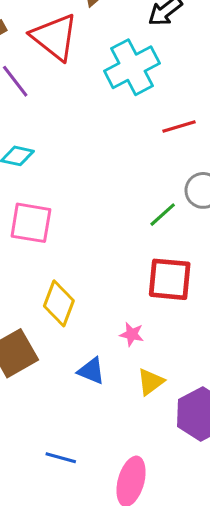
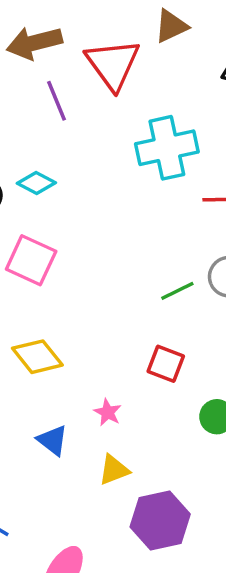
cyan cross: (132, 67) -> (167, 148), moved
red square: (170, 279) -> (166, 364), size x0.7
yellow diamond: (59, 303) -> (37, 357), turned -75

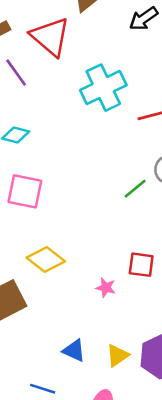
red square: (166, 364) -> (141, 265), moved
blue triangle: (52, 440) -> (74, 350), moved
yellow triangle: (114, 470) -> (117, 355), moved

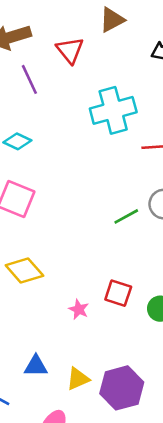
red triangle: (50, 37) -> (70, 50), size x0.7
blue triangle: (74, 350) -> (36, 366), turned -35

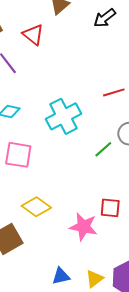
cyan cross: (113, 110) -> (64, 116), moved
pink star: (79, 309) -> (83, 227), size x1.8

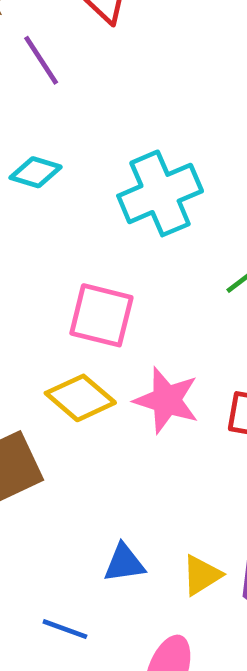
pink square: (18, 155) -> (101, 315), moved
pink star: (83, 227) -> (167, 400), moved

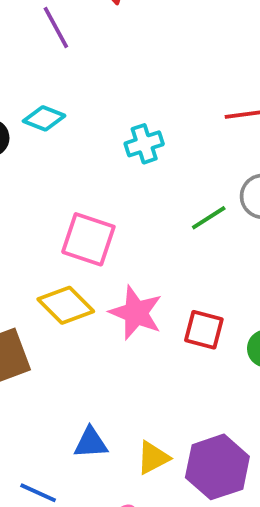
cyan cross: (160, 193) -> (144, 144), size x0.6

